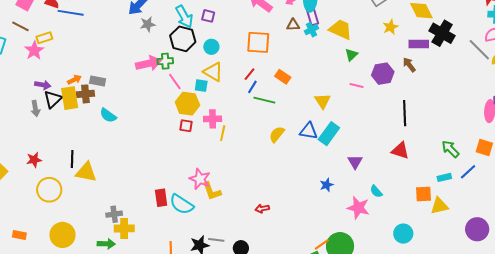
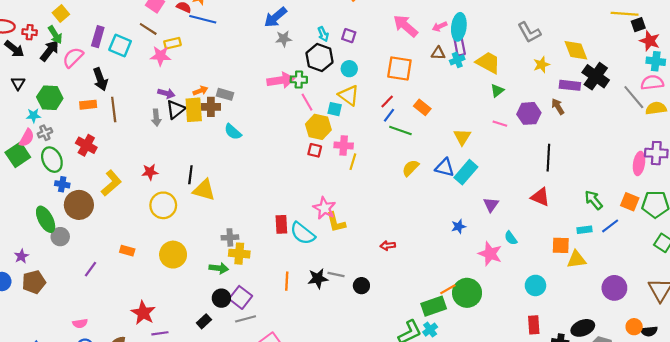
cyan arrow: (184, 17) -> (323, 34), size x0.6
pink star: (34, 50) -> (160, 56), turned 30

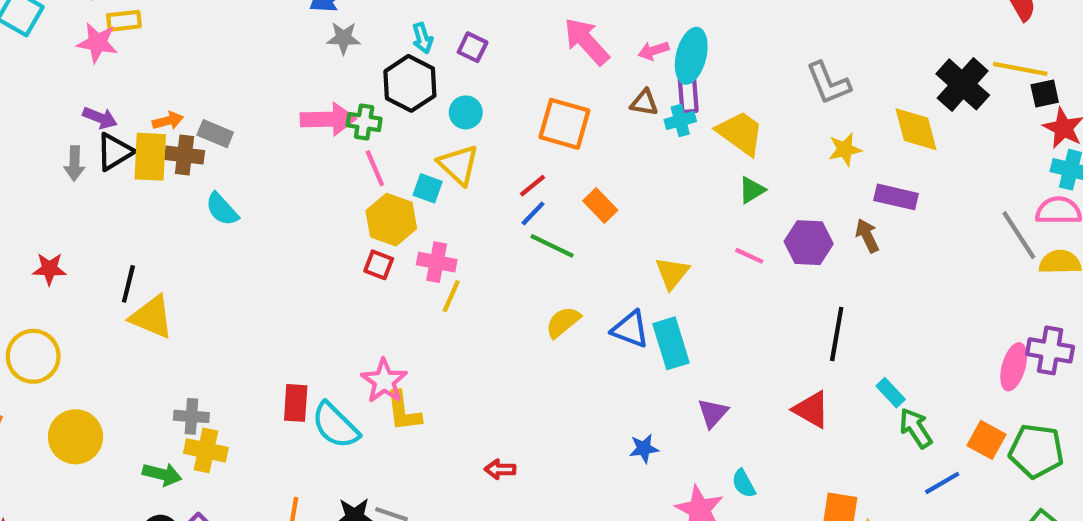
black cross: (596, 76) -> (963, 84), moved
cyan rectangle: (466, 172) -> (671, 343), turned -65
yellow circle: (163, 205) -> (33, 356), moved
cyan rectangle: (584, 230) -> (891, 393), moved, turned 48

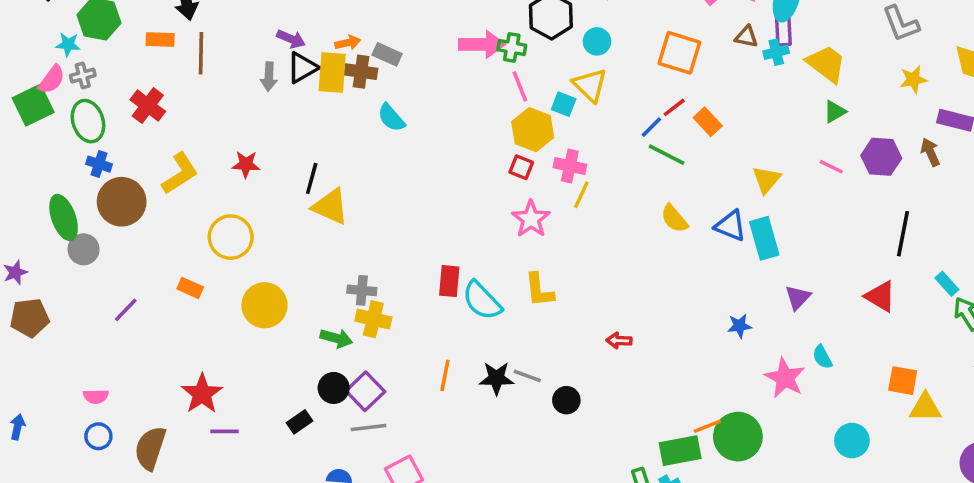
red line: (533, 186) -> (674, 107), moved
yellow semicircle: (563, 322) -> (674, 219), turned -92
pink star: (384, 381) -> (531, 219), moved

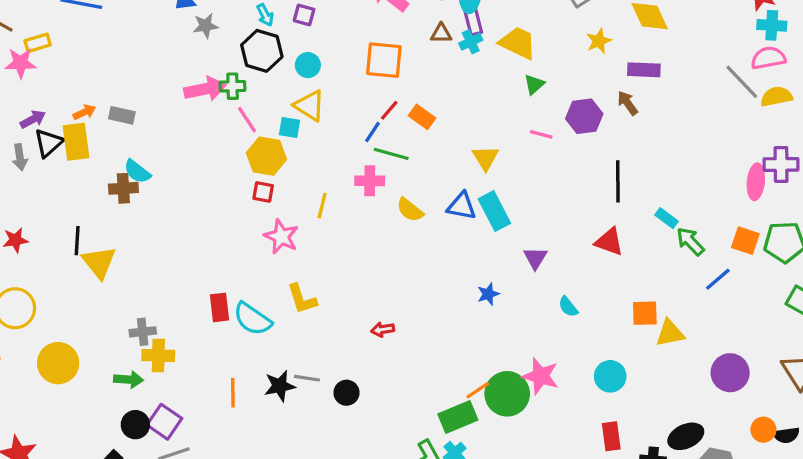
purple arrow: (291, 39) -> (33, 119), turned -40
brown cross: (361, 72) -> (123, 188), moved
pink cross: (570, 166) -> (370, 181), moved
yellow triangle: (330, 207) -> (99, 262), turned 39
pink star: (785, 378) -> (540, 376), moved

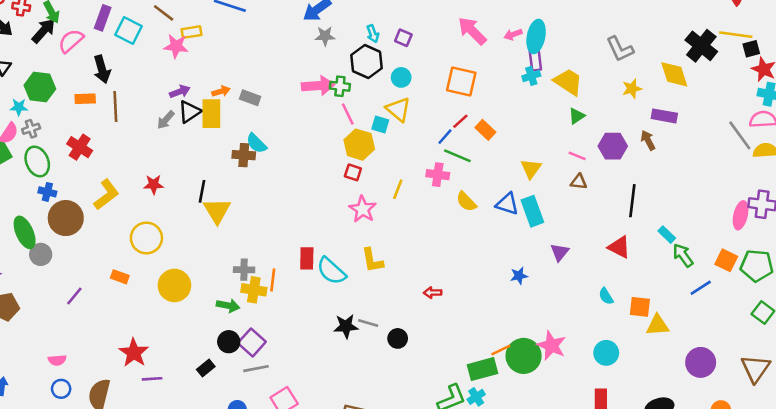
brown triangle: (441, 33) -> (579, 182), moved
gray arrow: (20, 157) -> (166, 120), turned 42
cyan semicircle: (568, 307) -> (606, 296), moved
orange line: (233, 393) -> (273, 280), moved

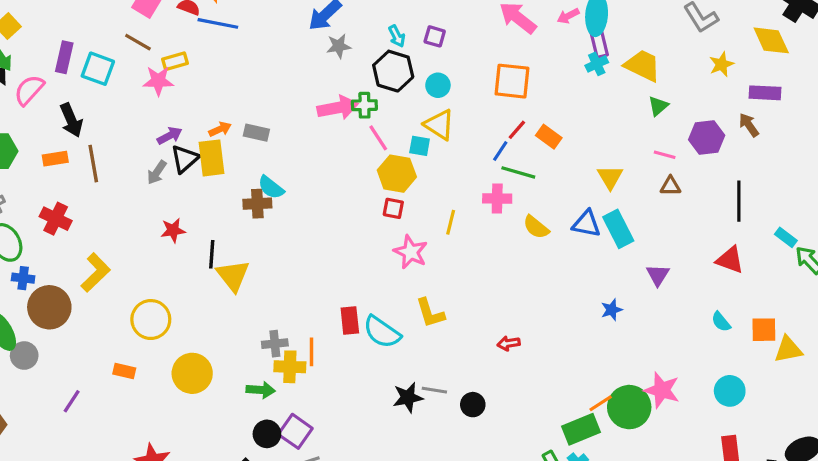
red star: (154, 185) -> (173, 230), moved

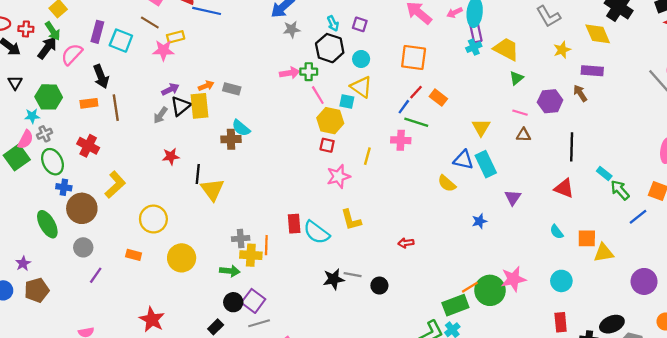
pink arrow: (338, 108) -> (290, 73), size x0.7
yellow semicircle: (536, 227) -> (447, 183), moved
pink star: (411, 252) -> (338, 176), turned 30
gray circle: (24, 356) -> (83, 247), moved
pink star: (662, 390) -> (513, 279), turned -30

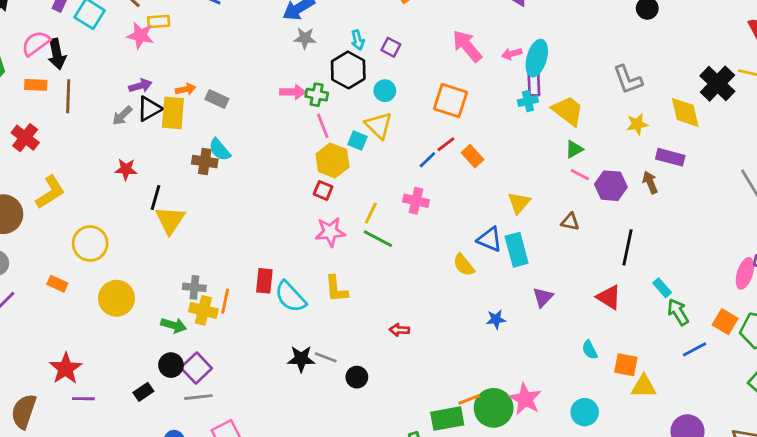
pink semicircle: (72, 54) -> (36, 43), moved
pink line: (520, 113) -> (580, 175), moved
green line: (416, 122) -> (378, 239), moved
pink star: (513, 279) -> (525, 399), turned 30

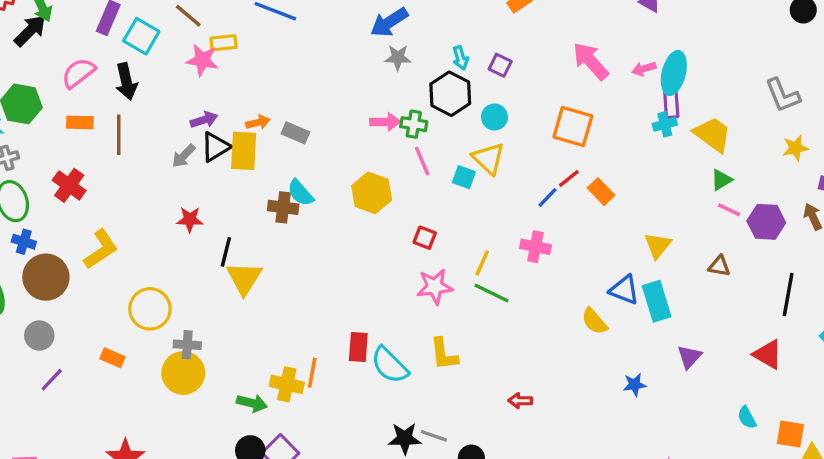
black arrow: (57, 54) -> (126, 82), moved
yellow hexagon: (333, 161) -> (372, 193), moved
gray cross: (194, 287) -> (187, 345), moved

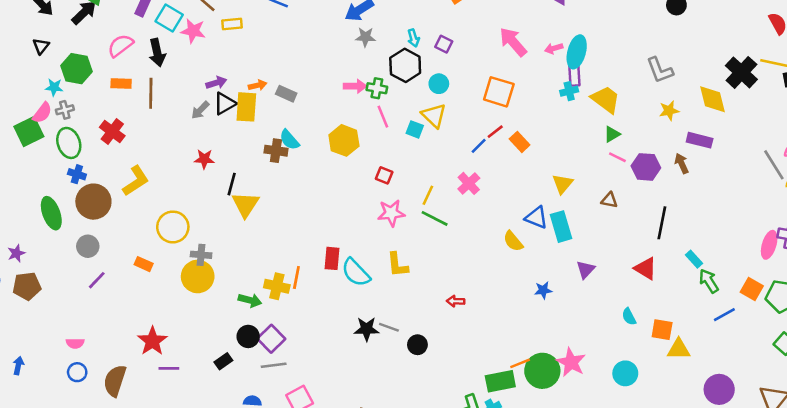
pink star: (202, 60) -> (193, 31), moved
pink cross: (535, 247) -> (469, 183), turned 35

